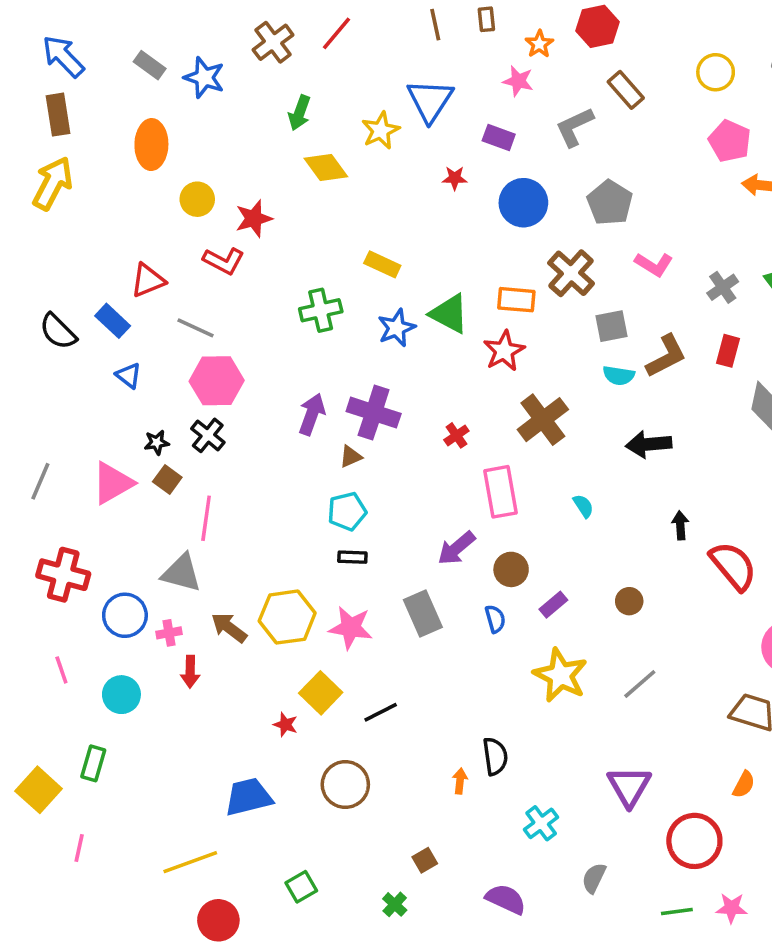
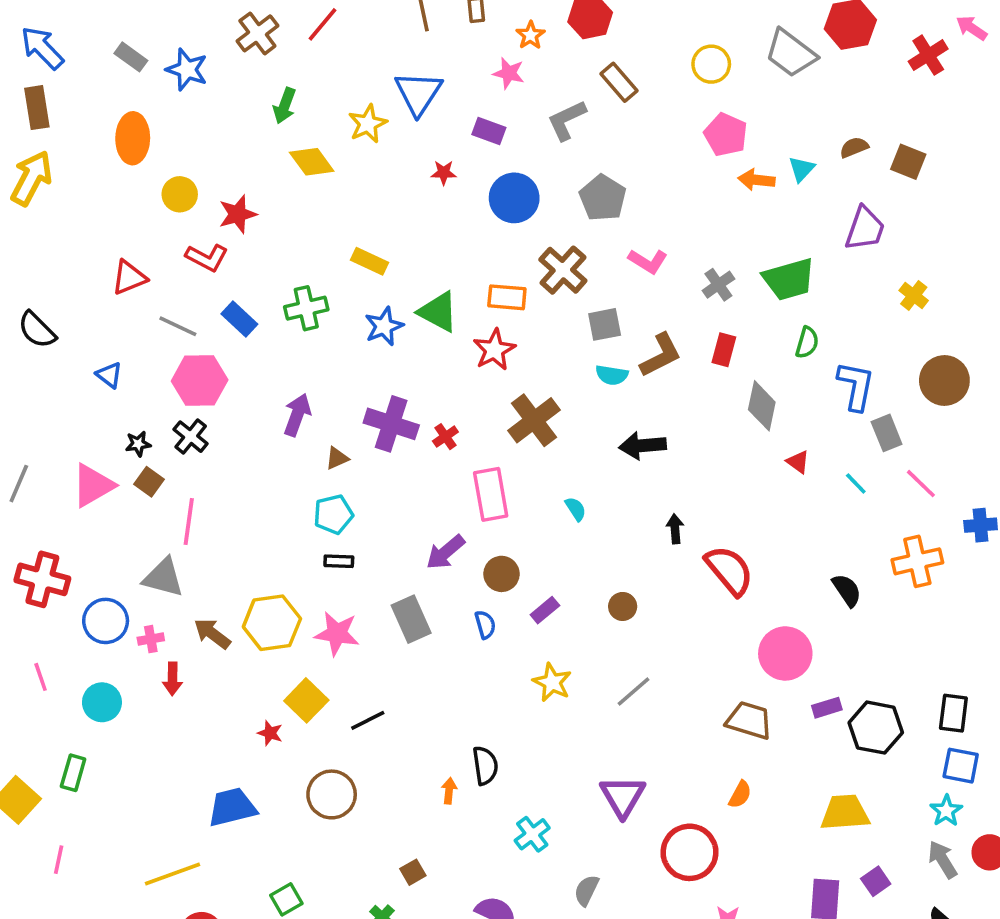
blue rectangle: (113, 321) -> (239, 319), moved
purple cross: (374, 413) -> (391, 424), moved
yellow star: (560, 675) -> (552, 682), size x0.7

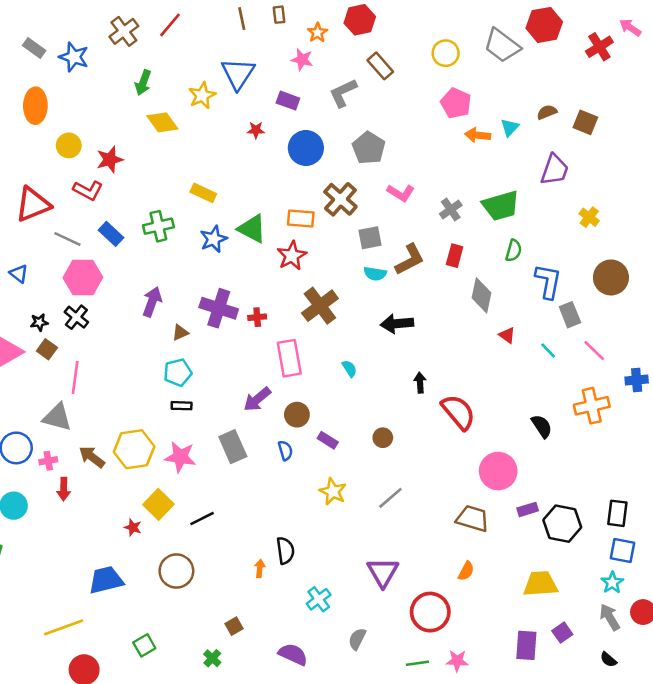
red triangle: (129, 277) -> (33, 204), size x1.4
red cross: (445, 437) -> (257, 317), turned 30
purple rectangle: (545, 610) -> (328, 440), turned 72

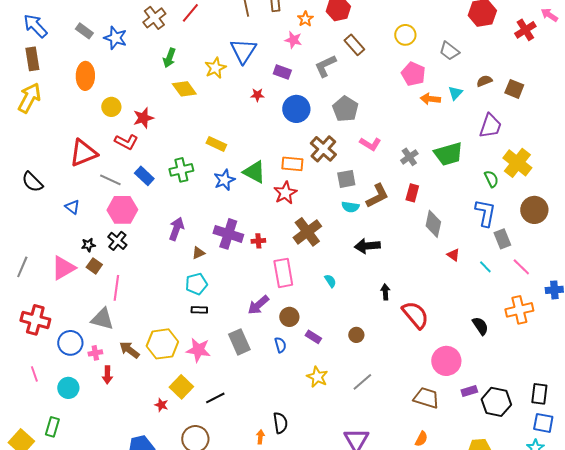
gray trapezoid: (502, 45) -> (449, 51), moved, size x0.7
yellow cross: (589, 217) -> (517, 163), size x1.8
green semicircle: (514, 251) -> (491, 179), moved, turned -42

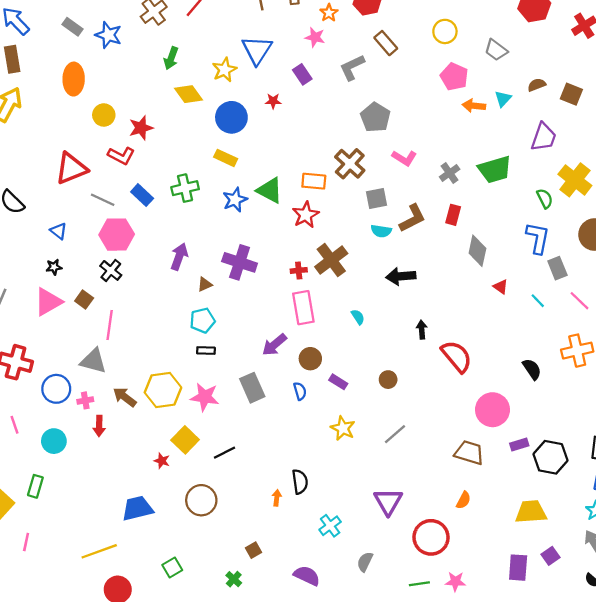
purple rectangle: (282, 72) -> (302, 74), turned 36
blue circle: (296, 109) -> (231, 117), moved
red cross: (258, 241) -> (299, 270), moved
black star: (88, 245) -> (54, 267), moved

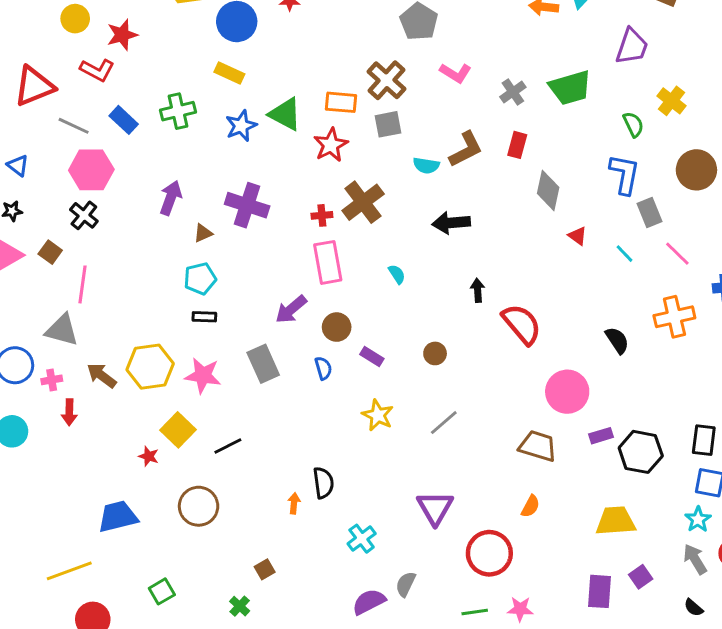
yellow cross: (575, 180) -> (671, 101), size x0.7
gray square: (376, 199) -> (388, 124), moved
purple semicircle: (307, 576) -> (369, 602), moved, turned -52

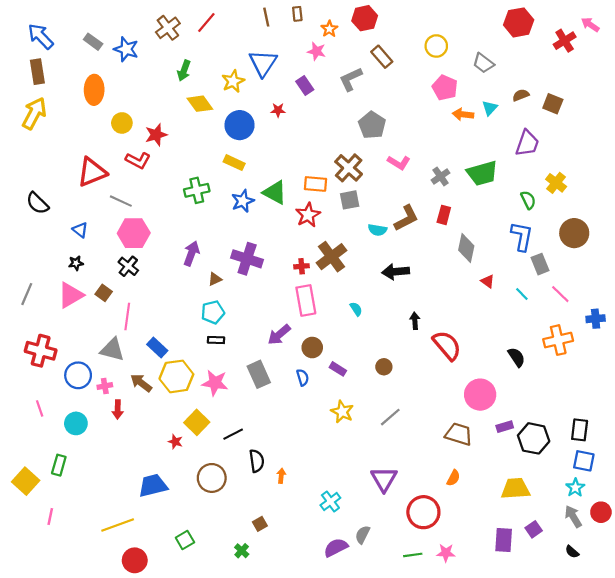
blue rectangle: (124, 120) -> (157, 348), moved
black semicircle: (323, 483) -> (257, 461), moved

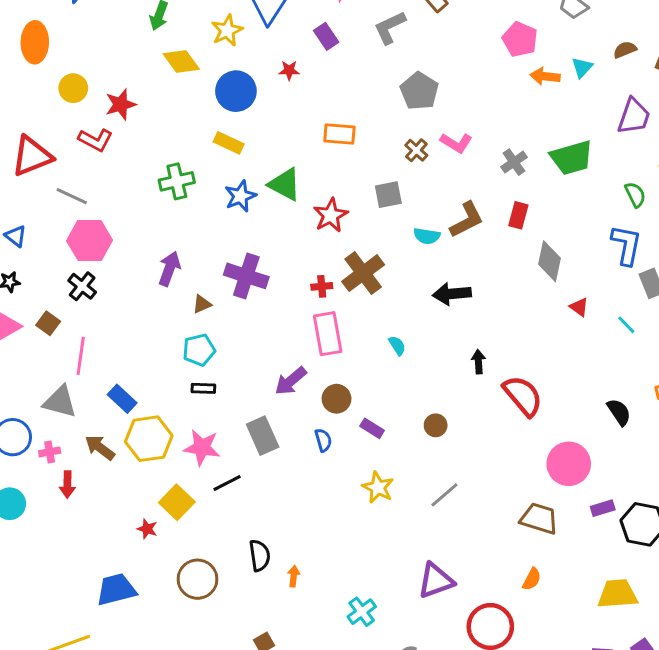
brown cross: (349, 168) -> (416, 150), moved, size x0.6
orange rectangle: (315, 184) -> (339, 134), moved
black line: (233, 434) -> (227, 483), moved
purple triangle: (384, 479) -> (436, 581), turned 40

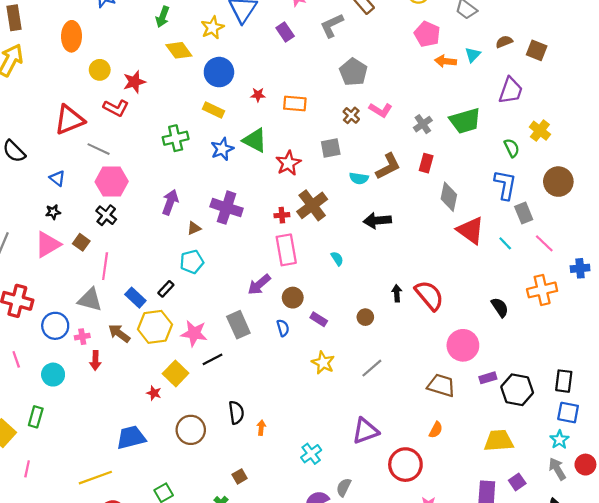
red star: (289, 70) -> (258, 95), moved
red triangle: (579, 307) -> (471, 230), size x2.0
black arrow: (478, 362) -> (397, 293), moved
black rectangle: (203, 388) -> (166, 289), moved, turned -49

